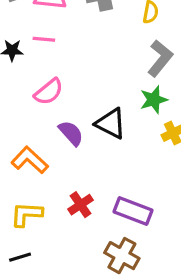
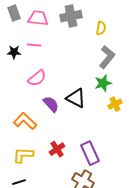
purple rectangle: (133, 211) -> (90, 153), turned 45

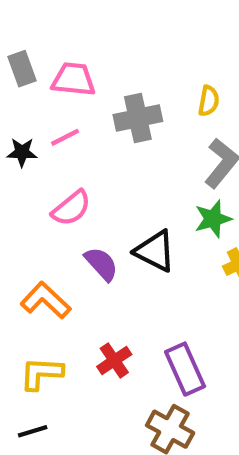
gray cross: (71, 16) -> (138, 118), moved
pink line: (34, 45) -> (65, 137), turned -32

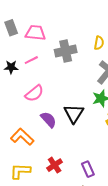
black triangle: (155, 251) -> (74, 114), turned 35
purple rectangle: (185, 369) -> (88, 169), size x0.7

